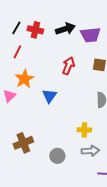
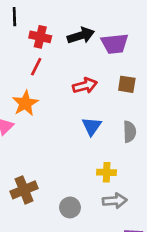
black line: (16, 28) -> (14, 17), moved, turned -32
red line: (17, 52) -> (36, 67), moved
red arrow: (68, 66) -> (85, 86), turned 54
blue triangle: (49, 96) -> (92, 126), moved

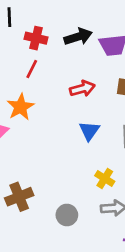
yellow cross: (107, 172) -> (105, 178), turned 30

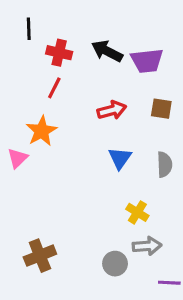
black arrow: (78, 37) -> (107, 51), turned -136
brown cross: (19, 197) -> (40, 256), moved
gray circle: (67, 215) -> (115, 264), moved

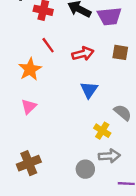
red line: (54, 88) -> (48, 45), moved, turned -63
pink triangle: (18, 158) -> (29, 107), moved
gray semicircle: (165, 165) -> (123, 113), moved, turned -48

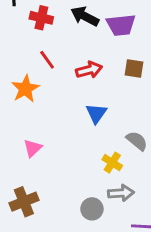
pink triangle: (29, 107) -> (33, 148), moved

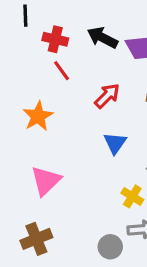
red line: (47, 60) -> (62, 71), moved
red arrow: (89, 70) -> (107, 96), turned -30
pink triangle: (33, 148) -> (46, 181), size x1.5

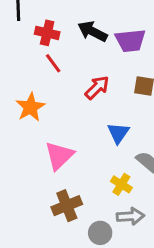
blue triangle: (115, 143) -> (118, 133), moved
pink triangle: (46, 181) -> (59, 156), moved
brown cross: (36, 239) -> (67, 206), moved

